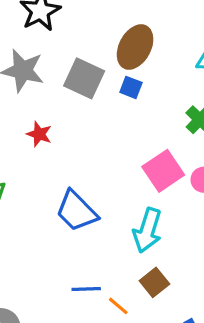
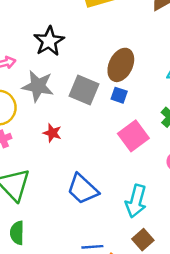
pink square: (163, 171) -> (133, 136), moved

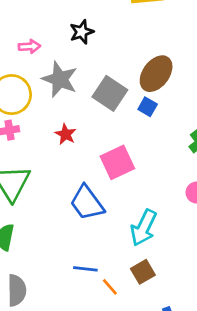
black star: (49, 41) -> (82, 32), size x0.7
pink square: (133, 136) -> (117, 162), moved

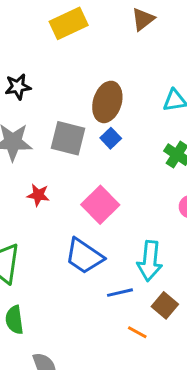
black star: (82, 32) -> (18, 87), turned 30
blue square: (148, 107) -> (111, 138), turned 36
blue line: (85, 269) -> (120, 293), moved

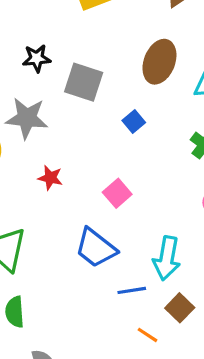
brown ellipse: (107, 102) -> (159, 62), moved
gray square: (68, 138) -> (84, 82), moved
pink square: (100, 205) -> (117, 193), size x0.7

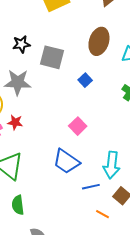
red star: (50, 178) -> (15, 122), moved

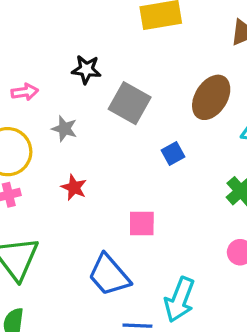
gray star: (18, 82) -> (64, 129), size x0.6
red star: (15, 122) -> (74, 187), moved
pink square: (78, 126) -> (142, 223), turned 30

